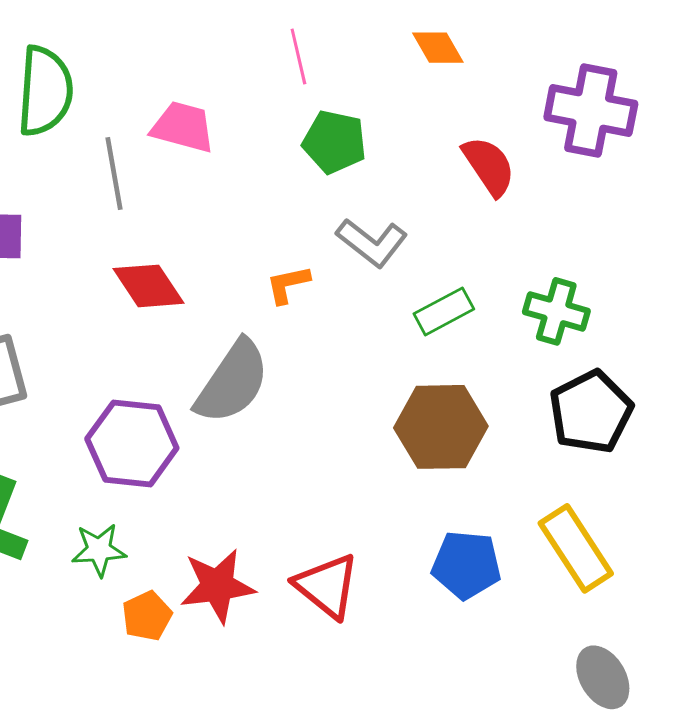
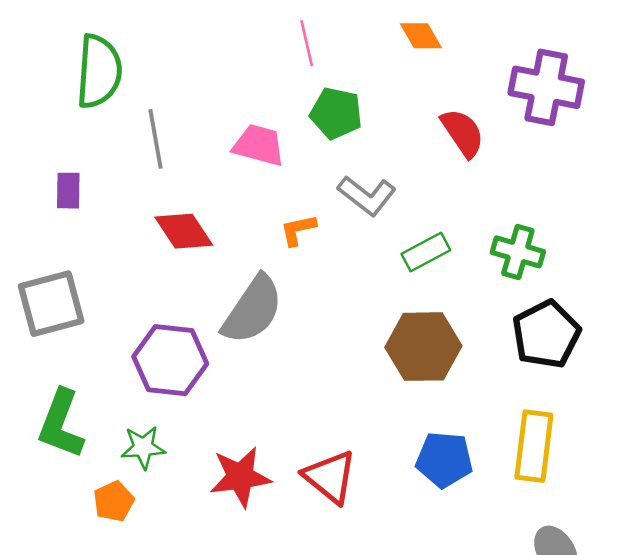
pink trapezoid: (183, 127) -> (259, 145), moved
yellow rectangle: (576, 548) -> (534, 446), turned 40
orange pentagon: (147, 616) -> (114, 501), moved

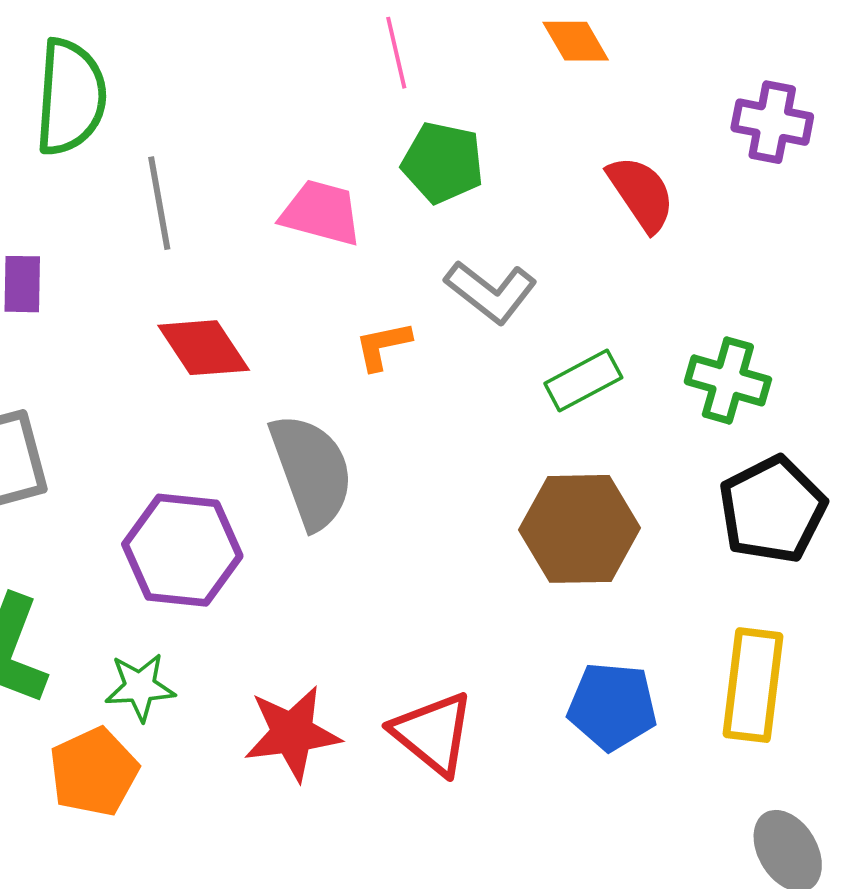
purple cross: (546, 87) -> (772, 122), size x0.7
gray semicircle: (253, 310) -> (312, 471), turned -54
orange pentagon: (114, 501) -> (94, 772), size x1.4

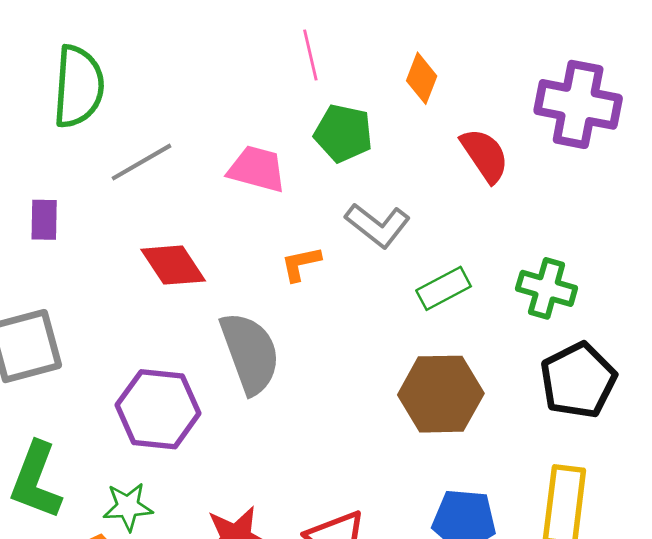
orange diamond: (576, 41) -> (422, 78), moved, turned 51
purple cross: (772, 122) -> (578, 104), size x1.5
gray line: (159, 203) -> (142, 162), turned 70

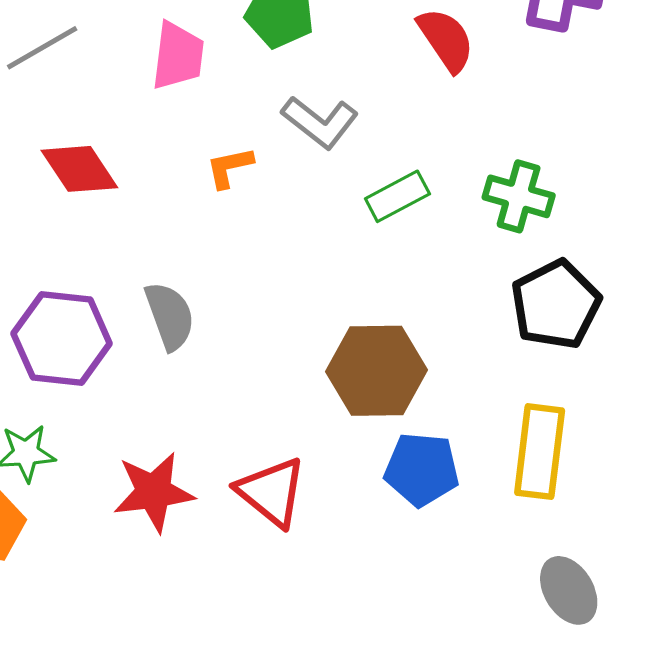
pink trapezoid: (257, 169) -> (178, 56), turned 82
gray semicircle: (250, 353) -> (170, 316), moved, size x0.7
brown hexagon: (441, 394) -> (376, 371), moved

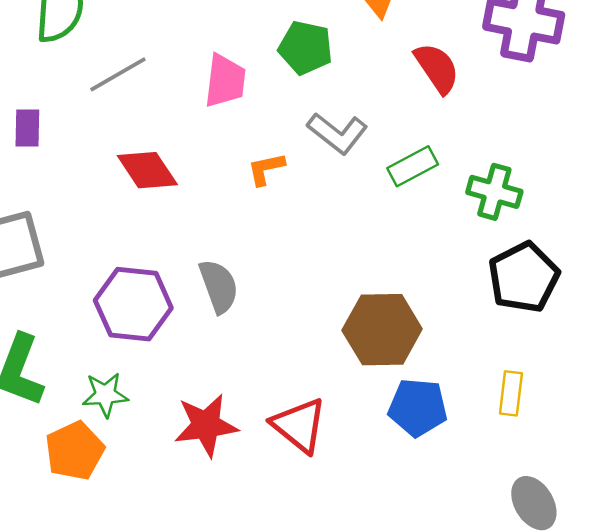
green rectangle: (397, 196) -> (413, 166), moved
yellow rectangle: (540, 452) -> (511, 393), size x0.6

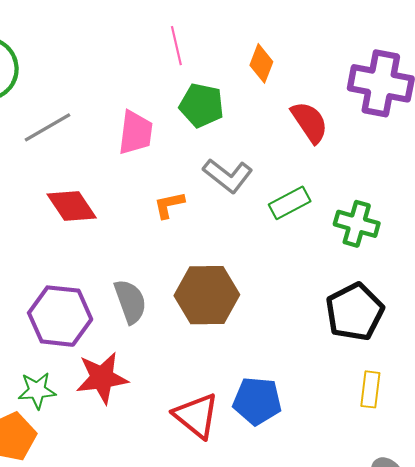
black pentagon: (524, 277) -> (355, 312), moved
brown hexagon: (382, 330) -> (207, 295), moved
blue pentagon: (418, 407) -> (257, 401), moved
red star: (206, 425) -> (102, 378), moved

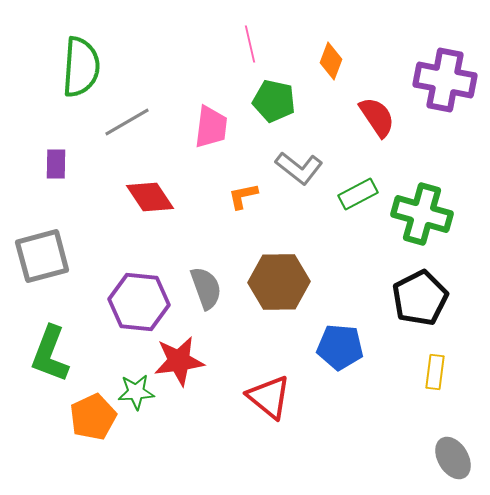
green cross: (357, 224) -> (422, 214), size x1.4
green star: (37, 390) -> (136, 392), moved
blue pentagon: (257, 401) -> (340, 347), moved

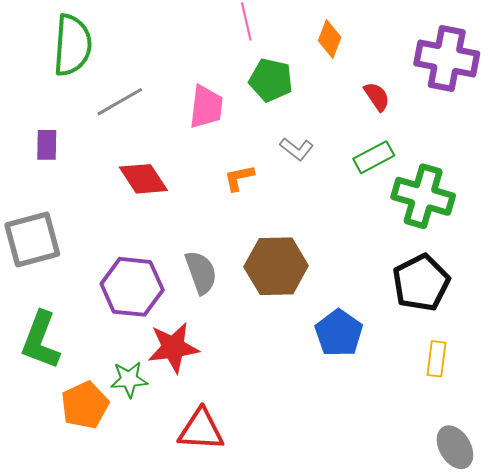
red semicircle: (377, 117) -> (377, 97), size x0.7
gray L-shape: (299, 168) -> (297, 149), size x0.7
green rectangle: (358, 194) -> (374, 157), moved
blue pentagon: (340, 347) -> (339, 333), turned 30
red triangle: (269, 397) -> (201, 430), moved, turned -36

